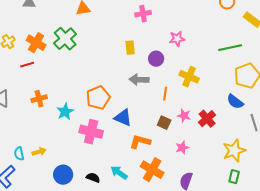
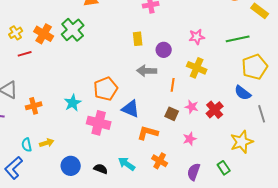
pink star: (177, 39) -> (197, 37), moved
red line: (27, 65) -> (25, 54), moved
orange cross: (39, 99) -> (34, 106), moved
orange cross: (152, 170) -> (160, 161), size x0.7
green rectangle: (234, 177) -> (224, 168), moved, turned -48

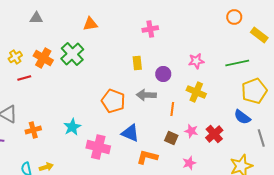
orange pentagon: (106, 89) -> (113, 101), moved, turned -30

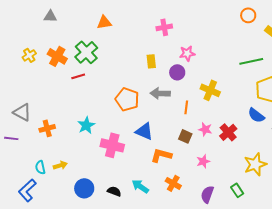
pink star: (196, 61) -> (187, 53), moved
red line: (24, 78) -> (78, 76), moved

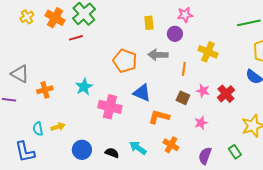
blue L-shape: (27, 190) -> (25, 152), turned -60

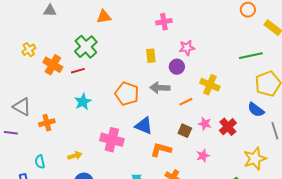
orange cross: (55, 18) -> (53, 65), moved
orange line: (184, 69) -> (186, 102), turned 56
cyan star: (84, 87) -> (83, 102), moved
yellow arrow: (58, 127) -> (75, 156), moved

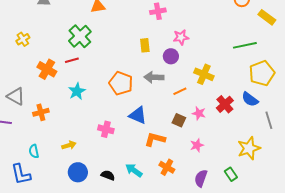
orange cross: (53, 65) -> (47, 69), moved
red cross: (228, 127) -> (225, 104), moved
pink cross: (112, 140) -> (106, 129), size x0.7

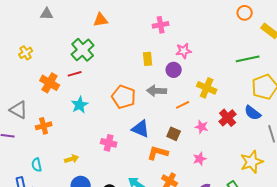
brown square: (179, 120) -> (174, 134), moved

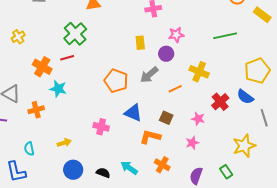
green line: (248, 59) -> (225, 36), moved
gray arrow: (157, 91) -> (149, 75), turned -42
cyan star: (80, 105) -> (58, 89), moved, turned -30
pink star: (202, 127) -> (198, 119), moved

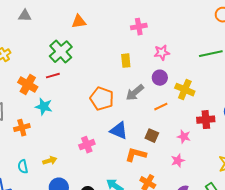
purple circle: (166, 54) -> (160, 78), moved
red cross: (220, 102) -> (206, 120), turned 36
pink cross: (101, 127) -> (87, 145), turned -35
cyan semicircle: (29, 149) -> (23, 167), moved

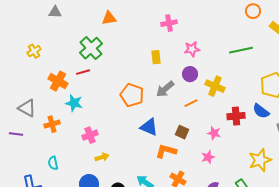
pink cross: (87, 145) -> (90, 135), moved
yellow arrow: (50, 161) -> (102, 157), moved

